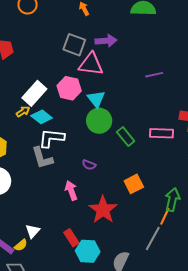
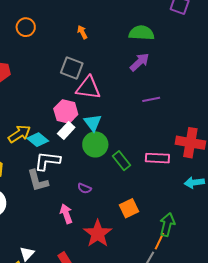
purple arrow: (106, 41) -> (140, 62), moved, turned -40
white rectangle: (34, 93) -> (66, 131), moved, size x0.7
yellow arrow: (23, 111) -> (19, 134), size x1.6

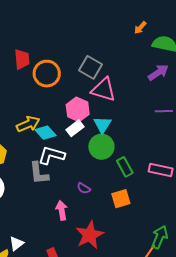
orange circle: (26, 27) -> (47, 74), moved, size x1.4
orange arrow: (82, 32) -> (140, 28), moved, turned -120
orange square: (129, 208) -> (121, 199), moved

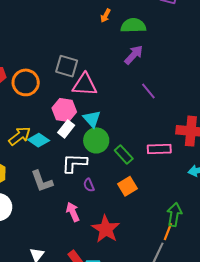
purple line: (164, 111) -> (148, 91), turned 66
white L-shape: (51, 155) -> (74, 163), moved
purple semicircle: (84, 188) -> (89, 185), turned 48

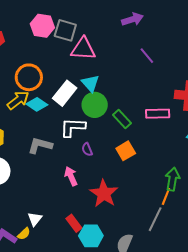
purple arrow: (134, 55) -> (132, 19), turned 30
orange circle: (26, 82) -> (29, 77), moved
pink hexagon: (64, 110) -> (42, 26), moved
white rectangle: (66, 129) -> (65, 93), size x1.4
gray L-shape: (42, 181) -> (40, 145), turned 125

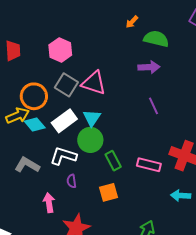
gray square: (65, 30) -> (66, 85), moved

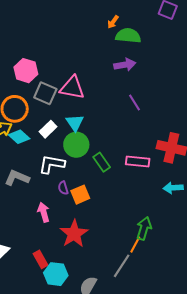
orange arrow: (132, 22) -> (113, 22), moved
pink hexagon: (60, 50) -> (26, 71), moved
white rectangle: (64, 121) -> (48, 129), size x0.7
orange square: (108, 192) -> (80, 195), moved

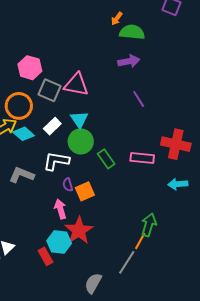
pink arrow: (44, 212) -> (60, 209), moved
cyan hexagon: (56, 274) -> (59, 242), moved

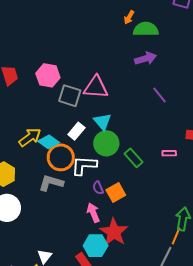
orange circle: (19, 106) -> (61, 157), moved
pink rectangle: (142, 158) -> (169, 153), size x0.6

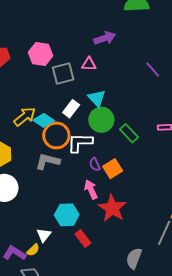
purple arrow: (146, 58) -> (105, 38), moved
pink triangle: (96, 87) -> (89, 64), size x0.6
gray square: (70, 96) -> (63, 73), turned -30
cyan hexagon: (96, 246) -> (67, 215), moved

